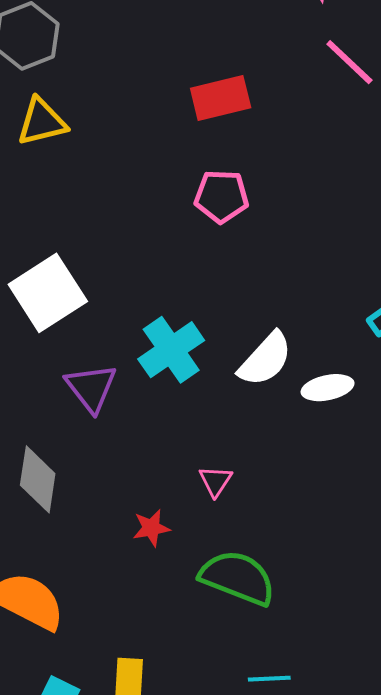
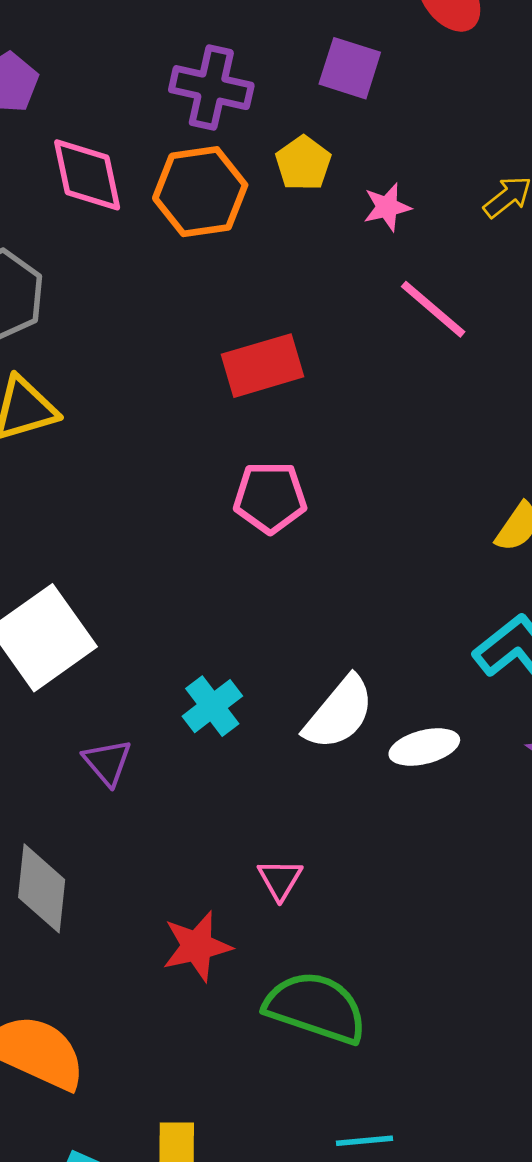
cyan cross: (171, 350) -> (212, 706), size x0.7
purple triangle: (91, 388) -> (107, 762), size x0.7
red star: (151, 528) -> (197, 946), size x1.4

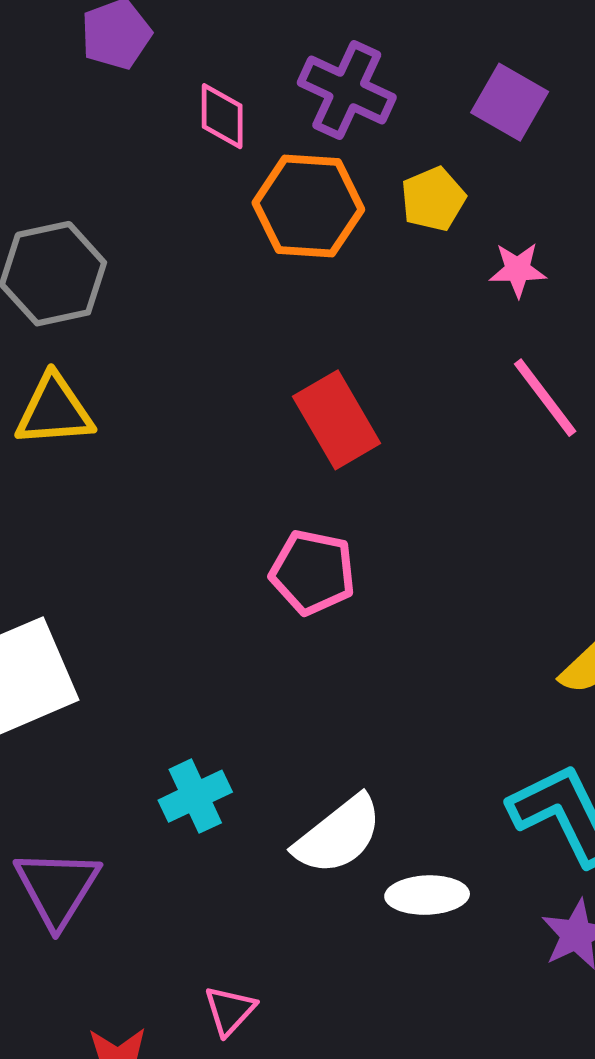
pink diamond: (87, 175) -> (222, 116), moved, size x0.7
red rectangle: (263, 366) -> (337, 420), turned 64
purple triangle: (107, 762) -> (57, 888), moved, size x1.5

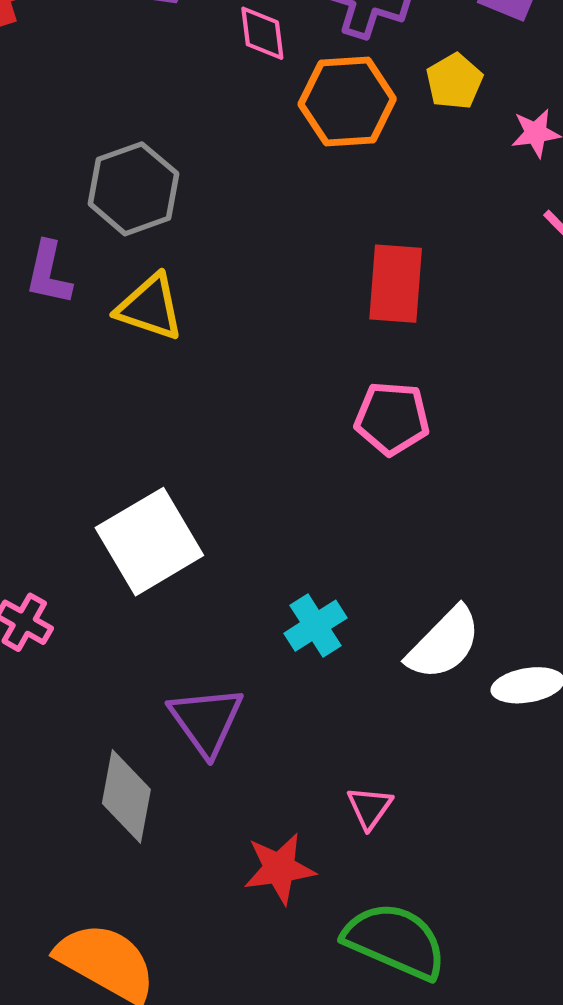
yellow triangle: (54, 411) -> (150, 307), turned 30
red rectangle: (337, 420) -> (396, 284), turned 42

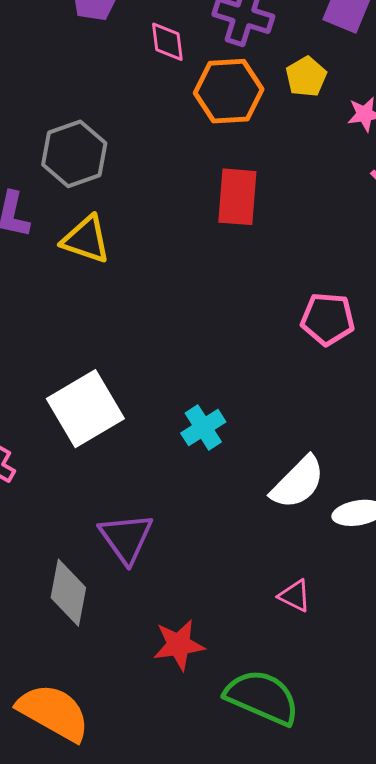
red rectangle: (396, 284) -> (237, 197), moved
pink pentagon: (392, 418) -> (328, 319), moved
cyan cross: (316, 626) -> (203, 428), moved
pink triangle: (370, 808) -> (295, 596), moved, turned -39

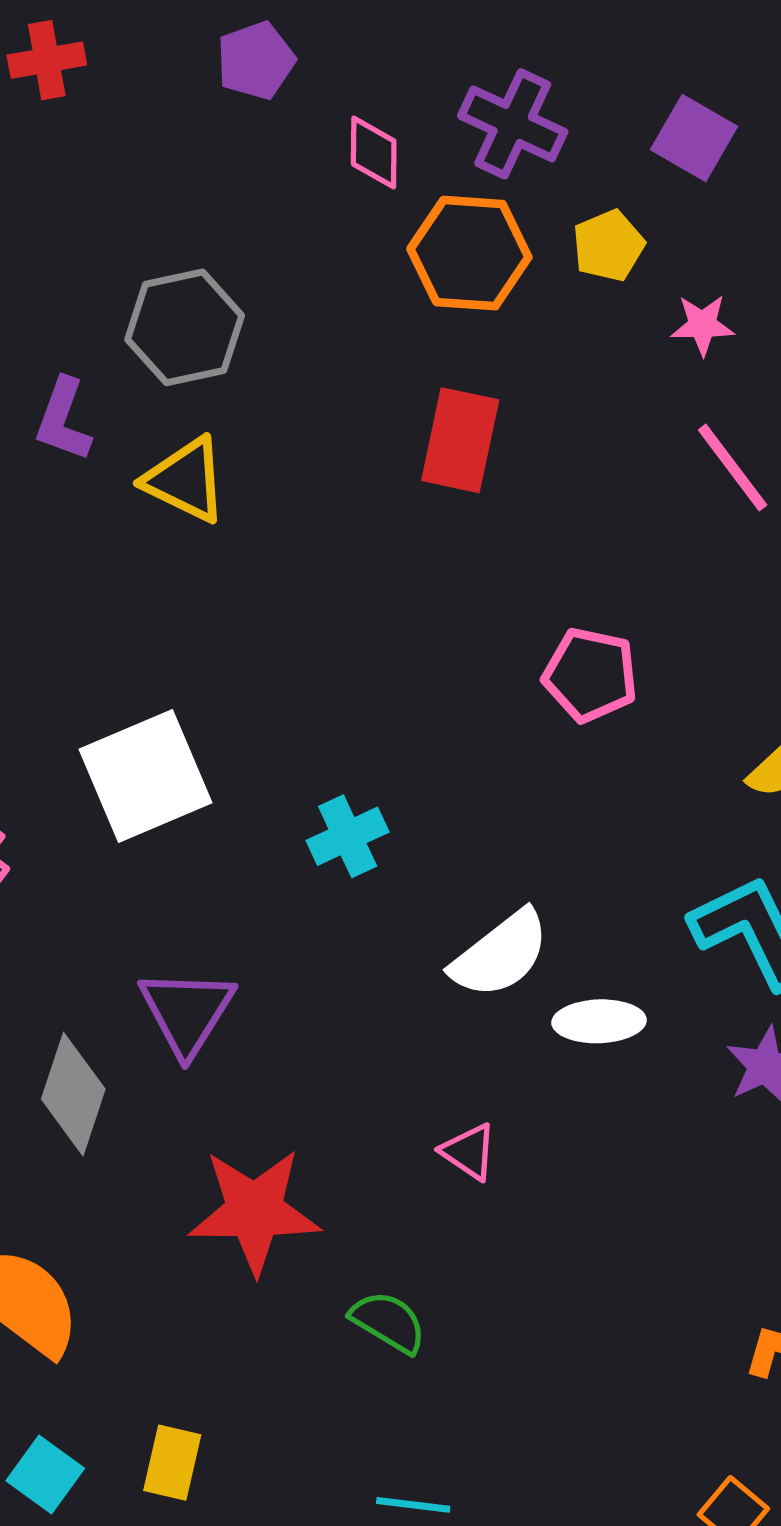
red star: (179, 645) -> (255, 1211), size x1.4
green semicircle: (262, 697) -> (388, 1322), size x0.6

